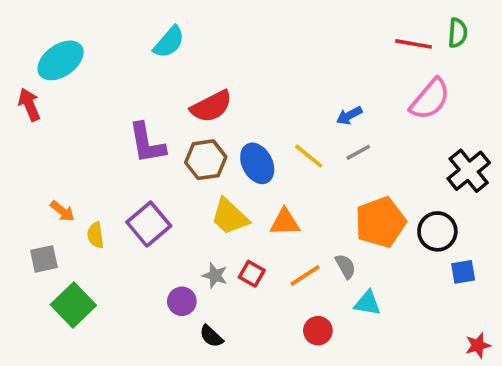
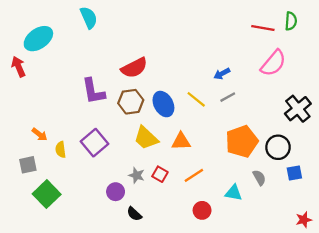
cyan semicircle: (169, 42) -> (89, 18), moved, turned -65
gray semicircle: (345, 266) -> (259, 178), moved

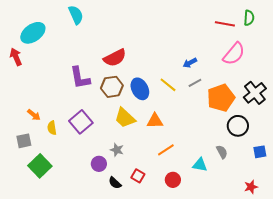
orange pentagon: (242, 141) -> (221, 98), moved
blue square: (294, 173) -> (260, 152), moved
red square: (160, 174) -> (138, 176), moved
red star: (304, 220) -> (251, 187), moved

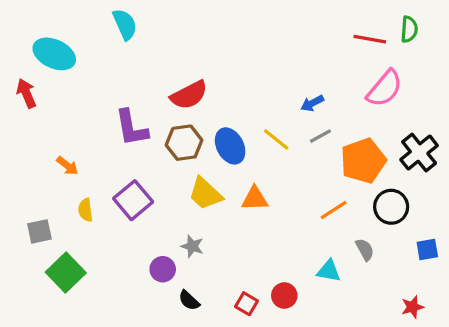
cyan ellipse: (33, 33) -> (54, 54), turned 60
orange arrow: (34, 115) -> (67, 166), moved
orange line: (166, 150) -> (334, 210), moved
red square: (138, 176) -> (247, 304), moved

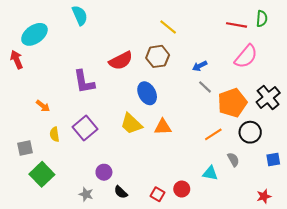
cyan ellipse: (54, 54) -> (34, 34), turned -60
gray line: (320, 136) -> (205, 87), turned 72
yellow line: (276, 139) -> (168, 27), moved
brown hexagon: (184, 143) -> (158, 56), moved
gray star: (192, 246) -> (86, 194), moved

